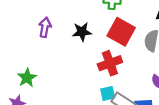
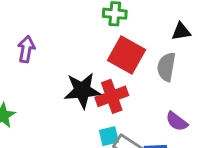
black star: (82, 32) -> (82, 90), moved, size x1.4

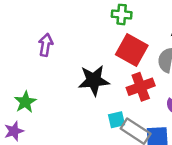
red cross: (112, 96) -> (141, 87), moved

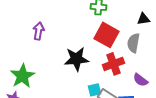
green star: (25, 102) -> (22, 76), size x1.4

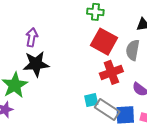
black star: (76, 59) -> (36, 64), moved

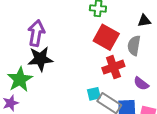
purple arrow: (32, 37) -> (36, 33), size x1.4

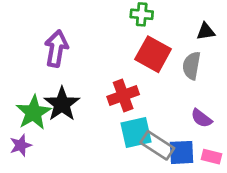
black star: (40, 59) -> (62, 104), moved, turned -30
red cross: (113, 67) -> (123, 95), moved
cyan square: (94, 94) -> (136, 132), size x1.6

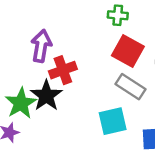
red cross: (123, 95) -> (63, 70), moved
gray rectangle: (157, 145) -> (130, 87), moved

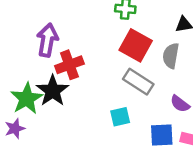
cyan square: (113, 121) -> (120, 117), size x0.7

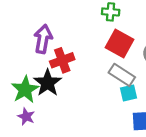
cyan square: (120, 117) -> (129, 93), moved
purple star: (15, 128) -> (26, 117), moved, turned -30

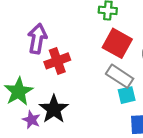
black star: (48, 83) -> (54, 109), moved
purple star: (26, 117) -> (31, 120), moved

